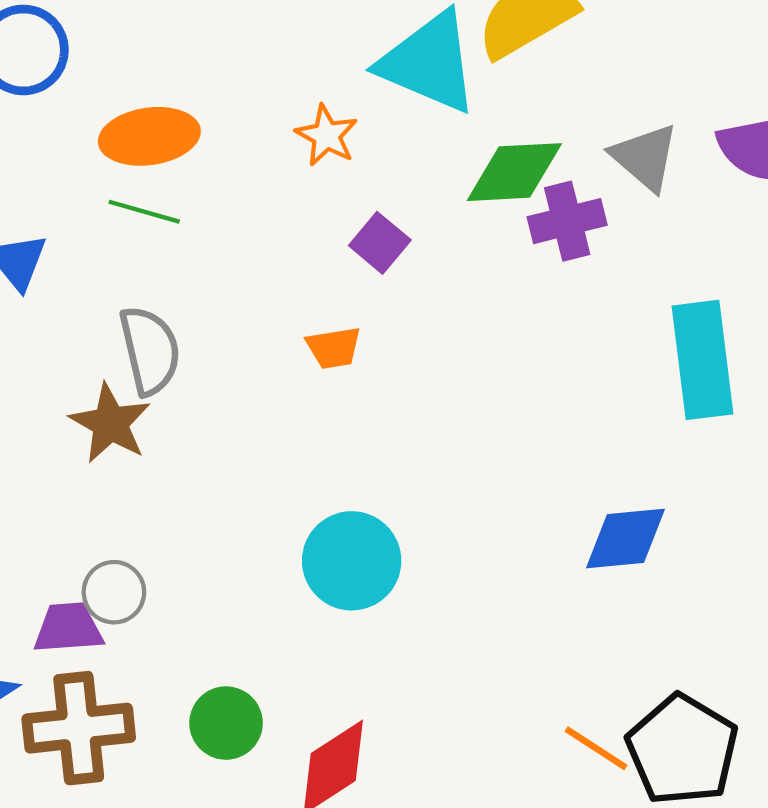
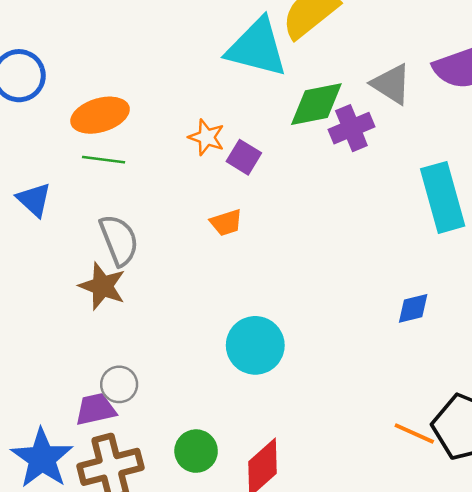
orange star: (327, 135) -> (207, 137), moved
blue diamond: (625, 538) -> (413, 308), size x0.7

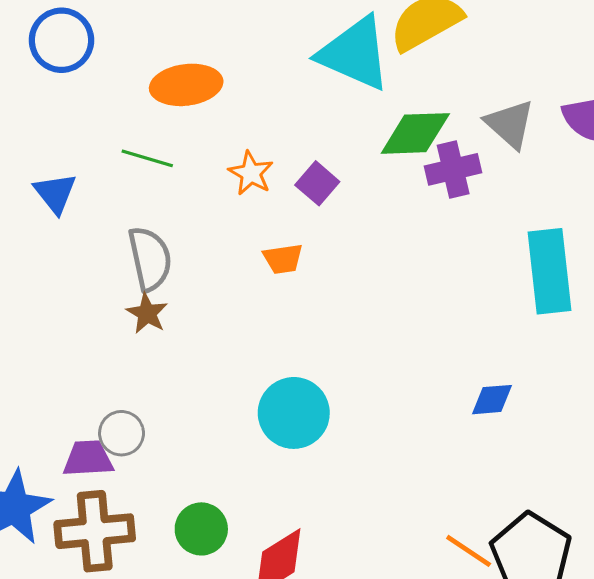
orange ellipse: (100, 115) -> (186, 85), moved
orange star: (207, 137) -> (251, 173), moved
brown star: (102, 286) -> (147, 313), moved, size x0.7

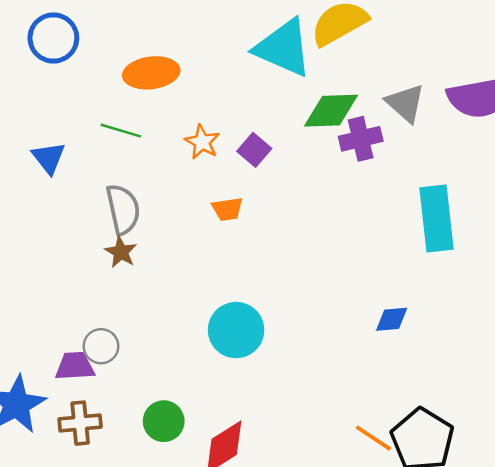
brown cross: (95, 531) -> (80, 423), size x0.7

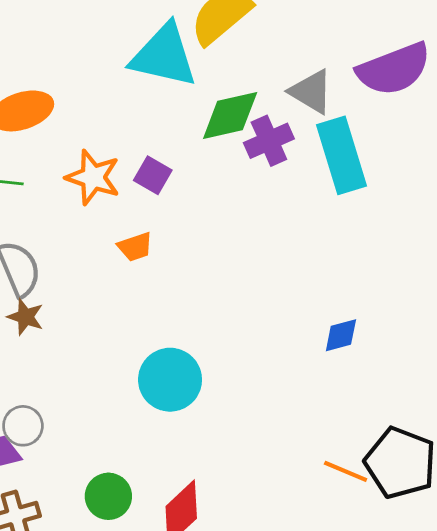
orange star: (202, 142) -> (93, 177), size x1.4
cyan rectangle: (436, 219) -> (342, 155), moved

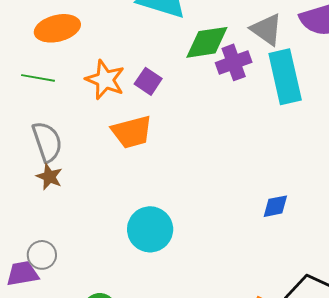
orange trapezoid: (135, 247) -> (132, 132), size x1.6

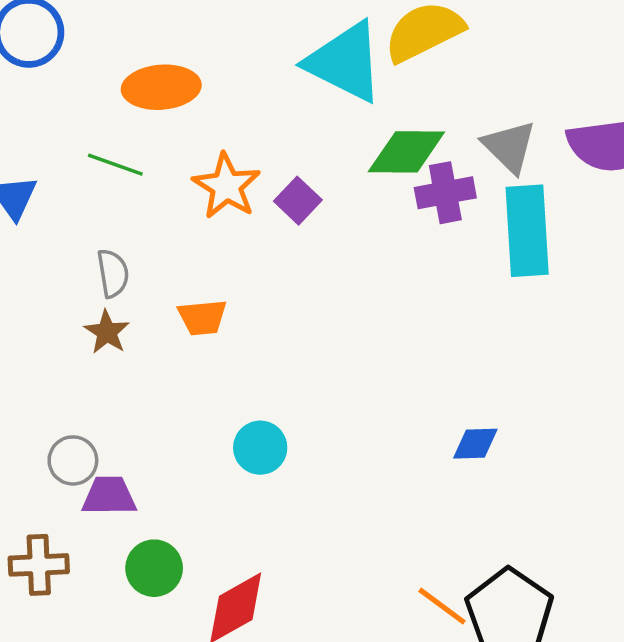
orange trapezoid: (132, 132) -> (202, 317), moved, size x0.7
gray semicircle: (47, 142) -> (113, 273), size x0.7
cyan circle: (150, 229) -> (260, 448), size x0.7
purple trapezoid: (22, 274) -> (109, 496), moved

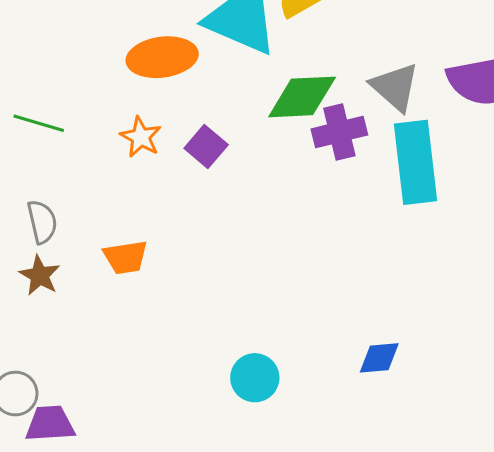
orange ellipse: (161, 87) -> (162, 57), moved
orange star: (227, 186) -> (141, 137), size x0.7
cyan circle: (260, 448) -> (255, 378), moved

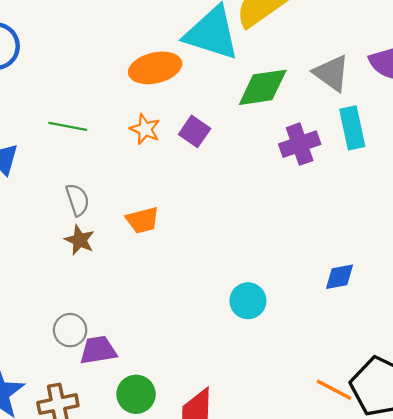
purple cross: (339, 132) -> (300, 144), moved
cyan rectangle: (415, 162) -> (352, 128), size x0.7

